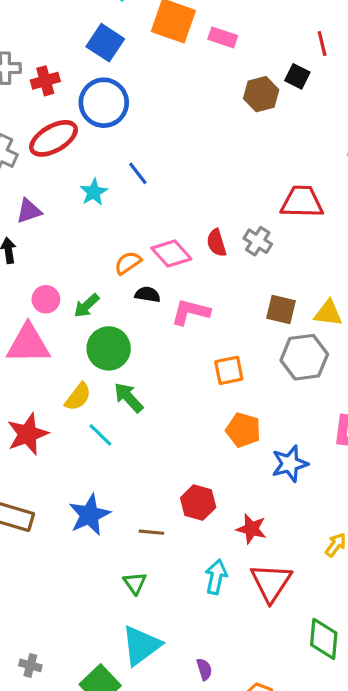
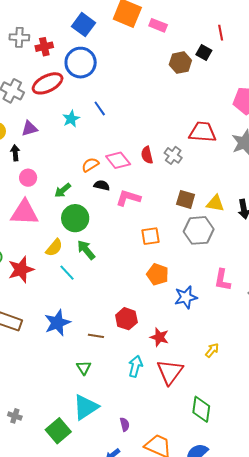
pink circle: (46, 299) -> (28, 178), moved

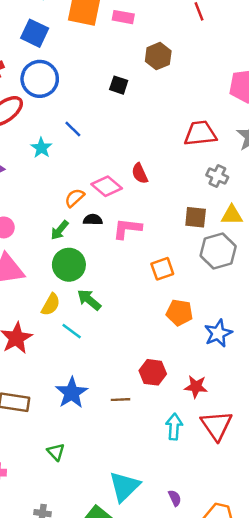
black square: (204, 53) -> (119, 85), moved
gray cross: (173, 155) -> (217, 176), moved
green arrow: (63, 190) -> (60, 230), moved
green triangle: (84, 368) -> (56, 452), moved

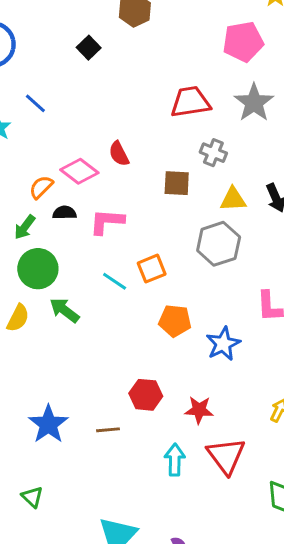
black square: (119, 85) -> (89, 48), turned 30
brown square: (196, 217) -> (177, 183), moved
cyan line: (72, 331) -> (115, 281), moved

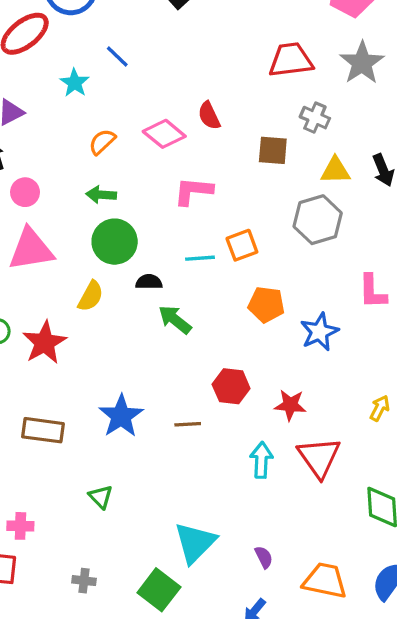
orange semicircle: (41, 187) -> (102, 142), moved
black semicircle: (65, 213) -> (149, 282), moved
green arrow: (25, 227) -> (101, 195), turned 55
cyan line: (115, 281) -> (200, 258), turned -40
green arrow: (64, 310) -> (175, 320), moved

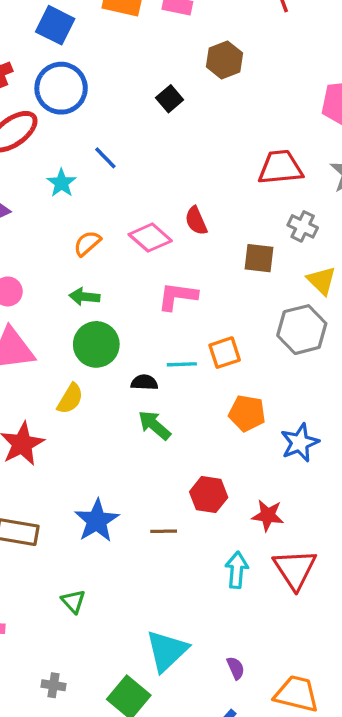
yellow triangle: (335, 170) -> (321, 281), turned 44
black semicircle: (149, 282) -> (144, 382), moved

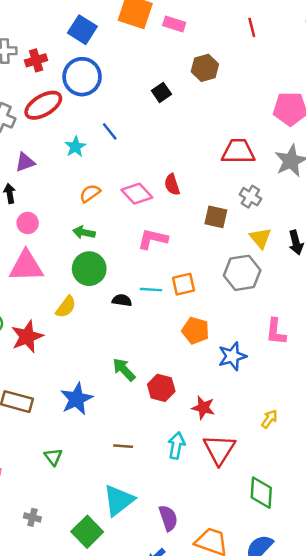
green arrow: (154, 425) -> (124, 370), moved
brown line: (164, 531) -> (123, 446), moved
purple semicircle: (236, 668) -> (168, 518), size x1.5

